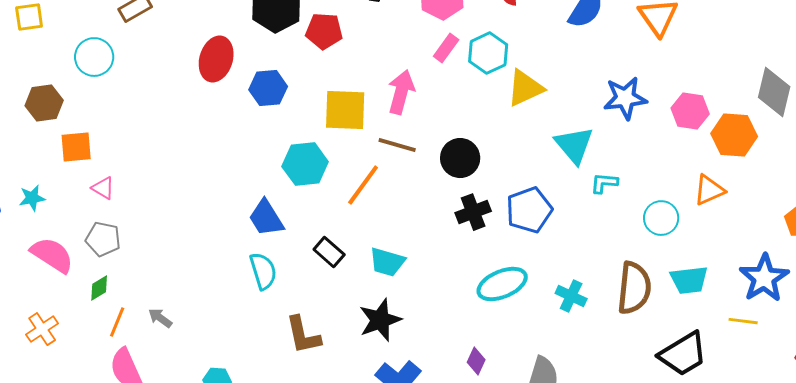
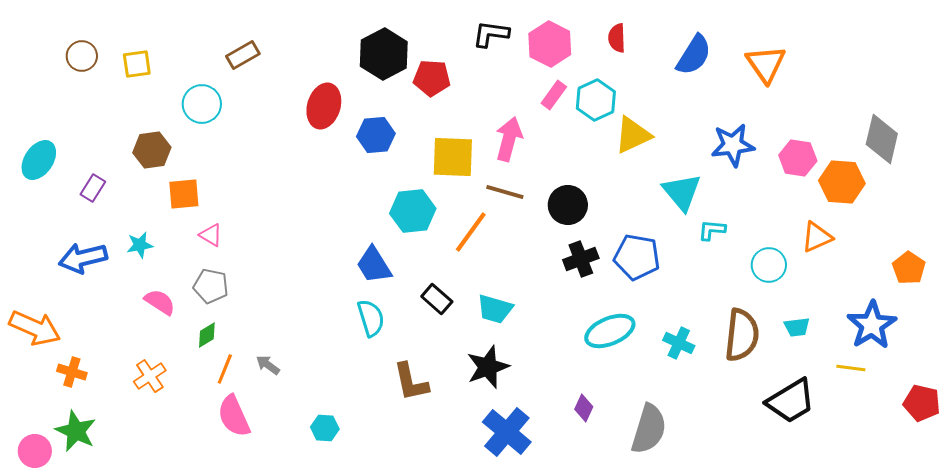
blue pentagon: (529, 210) -> (637, 257), turned 30
pink semicircle: (52, 255) -> (160, 302), size x0.7
cyan trapezoid: (689, 280) -> (797, 327), size x0.7

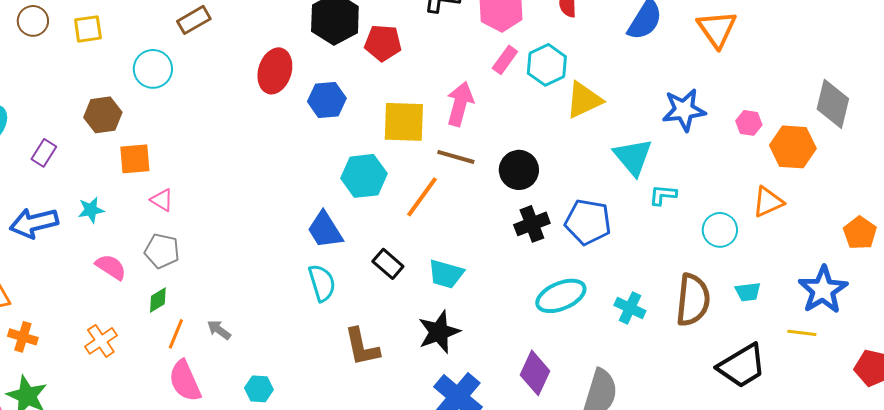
pink hexagon: (798, 158) -> (749, 123), size x0.7
purple diamond: (584, 408) -> (535, 373), size x1.6
cyan hexagon: (325, 428) -> (259, 389), moved

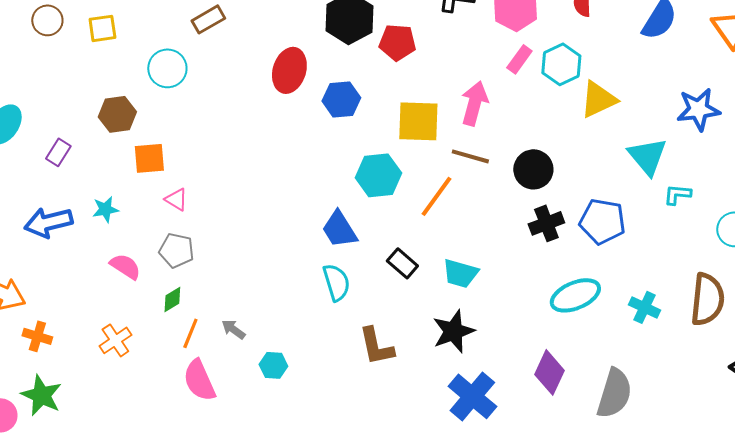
cyan hexagon: (259, 389) -> (273, 365), moved

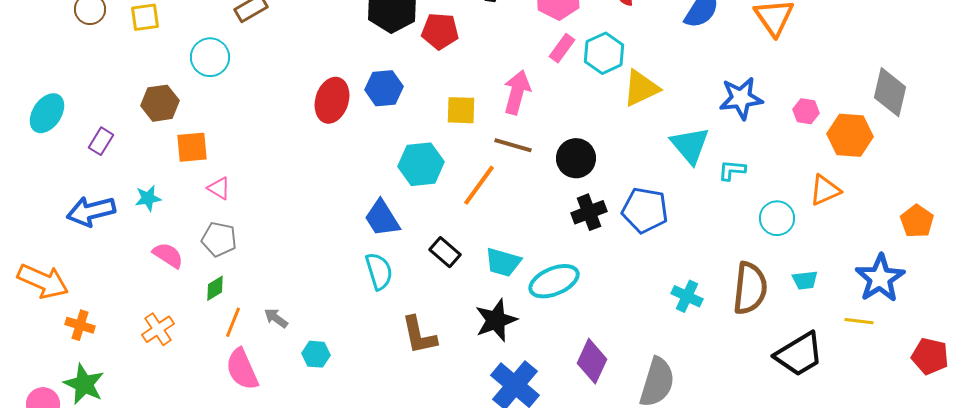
red ellipse: (289, 70) -> (332, 100), moved
yellow square: (418, 121) -> (461, 110), size x0.7
cyan L-shape: (677, 194) -> (732, 170), moved
cyan ellipse: (575, 295) -> (554, 281), moved

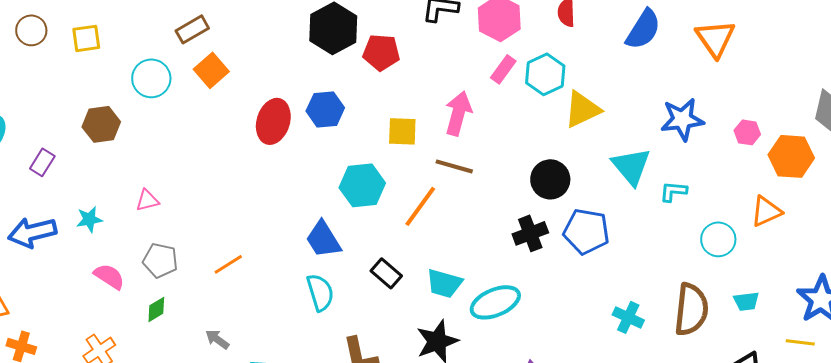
orange square: (192, 147) -> (211, 70), moved, turned -36
black circle: (576, 158) -> (550, 179), moved
pink triangle: (219, 188) -> (147, 200), moved, turned -45
orange line: (233, 322) -> (228, 264), moved, turned 36

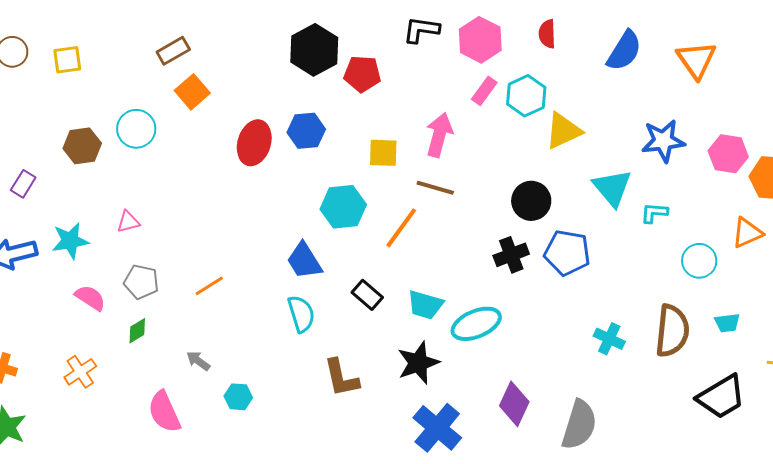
cyan circle: (151, 78) -> (136, 129), moved
pink hexagon: (747, 132) -> (728, 154), size x1.5
cyan star: (89, 219) -> (70, 241), size x1.4

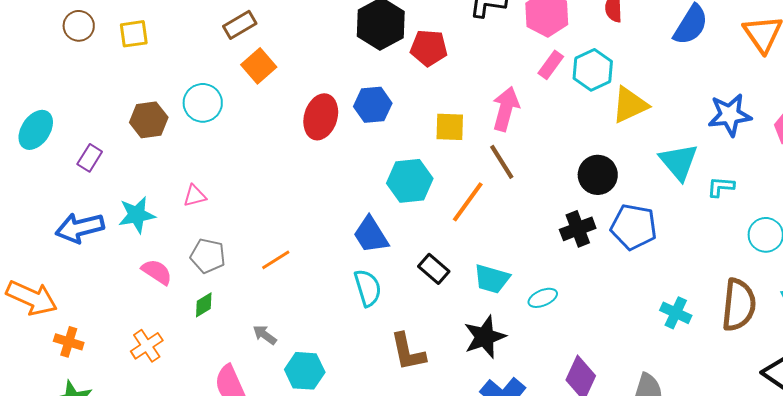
brown line: (435, 188) -> (502, 162), turned 42
cyan ellipse: (476, 324) -> (543, 298), size x0.6
cyan hexagon: (238, 397) -> (305, 371), size x1.4

